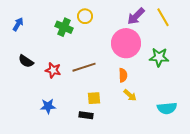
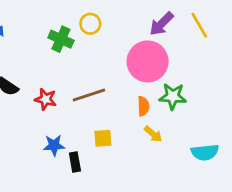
green star: (159, 57) -> (173, 96), moved
blue star: (48, 106) -> (54, 145), moved
black rectangle: (86, 115) -> (75, 162), moved, turned 72

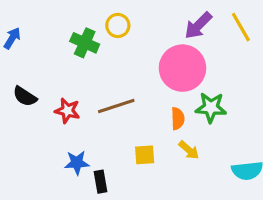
yellow square: (103, 138) -> (145, 155), moved

